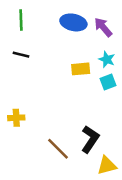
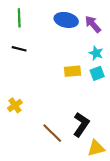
yellow rectangle: (81, 69) -> (73, 71), moved
yellow cross: (16, 118) -> (15, 105), turned -32

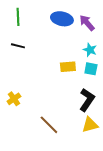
cyan square: (97, 73) -> (91, 69), turned 32
black L-shape: (81, 125) -> (87, 100), moved
yellow triangle: (96, 148) -> (90, 125), moved

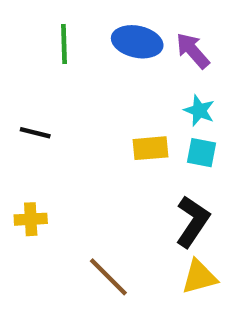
green line: (18, 17) -> (64, 44), moved
black line: (18, 46) -> (35, 133), moved
yellow cross: (14, 99) -> (31, 219), turned 32

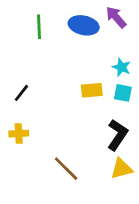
purple arrow: (193, 51) -> (116, 17), moved
black line: (35, 133) -> (21, 93), moved, turned -66

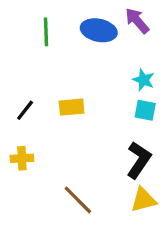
yellow rectangle: (92, 90) -> (72, 107), moved

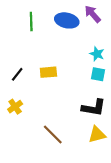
yellow cross: (22, 158) -> (15, 107), turned -32
black L-shape: (139, 160) -> (94, 108), turned 65

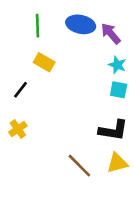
purple arrow: (93, 14) -> (111, 34), moved
yellow rectangle: (48, 72) -> (44, 62), moved, turned 35
brown line: (53, 135) -> (79, 166), moved

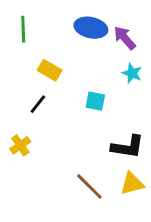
green line: (38, 26) -> (23, 29), moved
black line: (21, 90) -> (38, 104), moved
cyan square: (119, 90) -> (95, 101), moved

